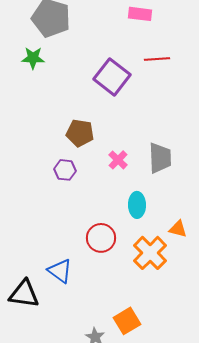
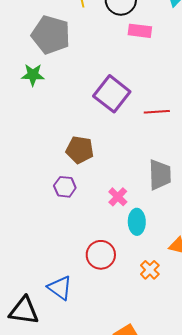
red line: (157, 59) -> (157, 112), moved
pink cross: (118, 160) -> (118, 197), moved
orange cross: (150, 253) -> (150, 270), size x0.6

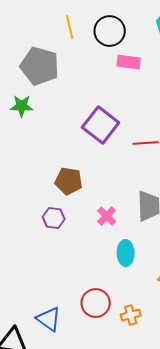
pink cross: (118, 197) -> (107, 216), moved
red circle: (101, 255) -> (96, 303), moved
orange cross: (150, 270) -> (131, 315), moved, turned 30

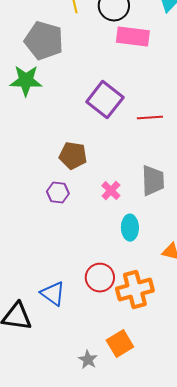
pink rectangle: (129, 62) -> (133, 37), size x1.4
green star: (22, 106) -> (26, 81), size x1.4
orange cross: (131, 315) -> (135, 290), size x1.8

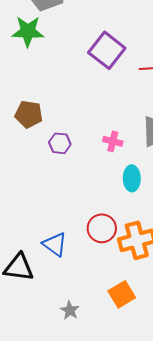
brown pentagon: (73, 156) -> (29, 114), moved
pink cross: (111, 191) -> (113, 141), turned -30
gray star: (88, 360) -> (70, 310), moved

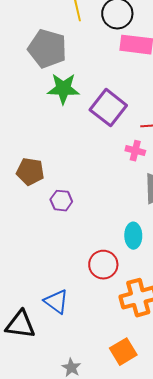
green star: (28, 31) -> (63, 89), moved
pink cross: (113, 141) -> (135, 151), moved
red circle: (102, 228) -> (103, 265), moved

